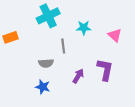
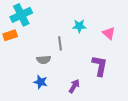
cyan cross: (48, 16) -> (21, 15), moved
purple arrow: (78, 76) -> (74, 86), moved

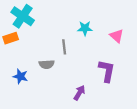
cyan cross: (21, 15) -> (23, 16), turned -30
blue star: (41, 82) -> (20, 76), moved

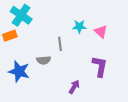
pink triangle: (117, 36) -> (101, 32), moved
blue star: (20, 76) -> (19, 71), size x1.5

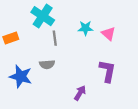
cyan cross: (21, 15) -> (43, 16), moved
gray line: (60, 44) -> (55, 38), moved

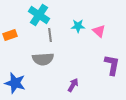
gray semicircle: (47, 64) -> (43, 59), size x1.5
purple L-shape: (107, 71) -> (112, 65), moved
blue star: (21, 76) -> (15, 83), moved

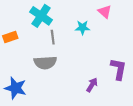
pink triangle: (99, 31) -> (105, 12), moved
purple arrow: (73, 85) -> (92, 85), moved

